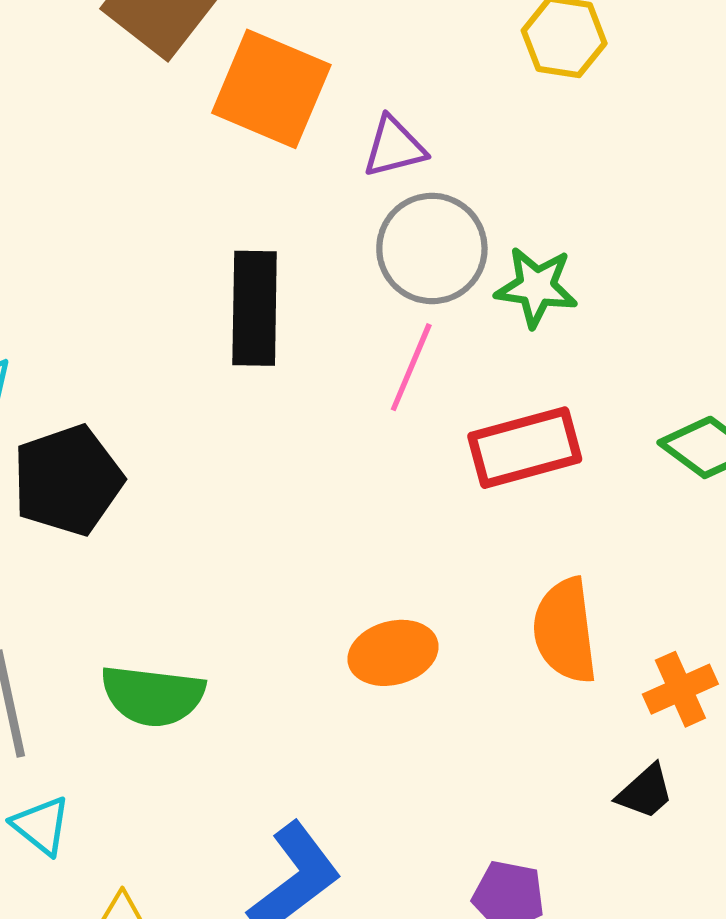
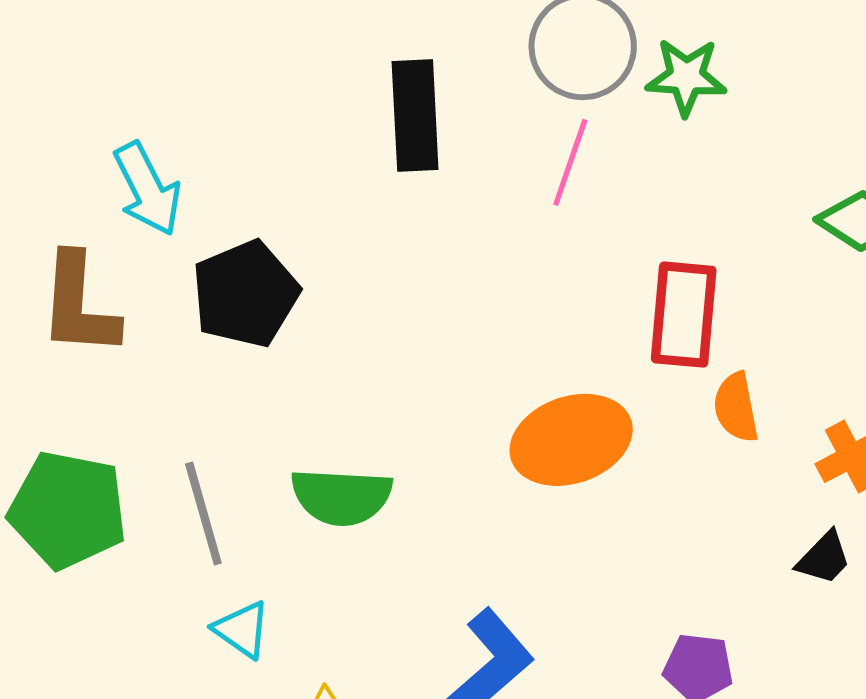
red rectangle: (525, 448) -> (684, 315), moved, turned -66
orange semicircle: (565, 631) -> (736, 407), size x0.7
orange ellipse: (393, 653) -> (571, 440), size x1.4

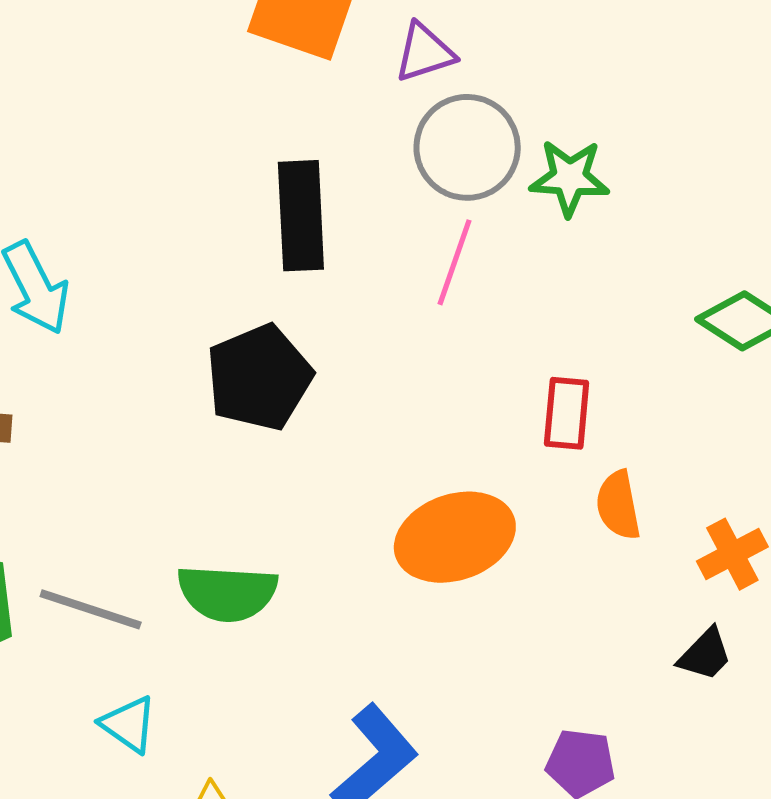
black pentagon: (245, 294) -> (259, 377), moved
red rectangle: (684, 315) -> (567, 413), size x0.7
gray line: (203, 513) -> (91, 609), turned -56

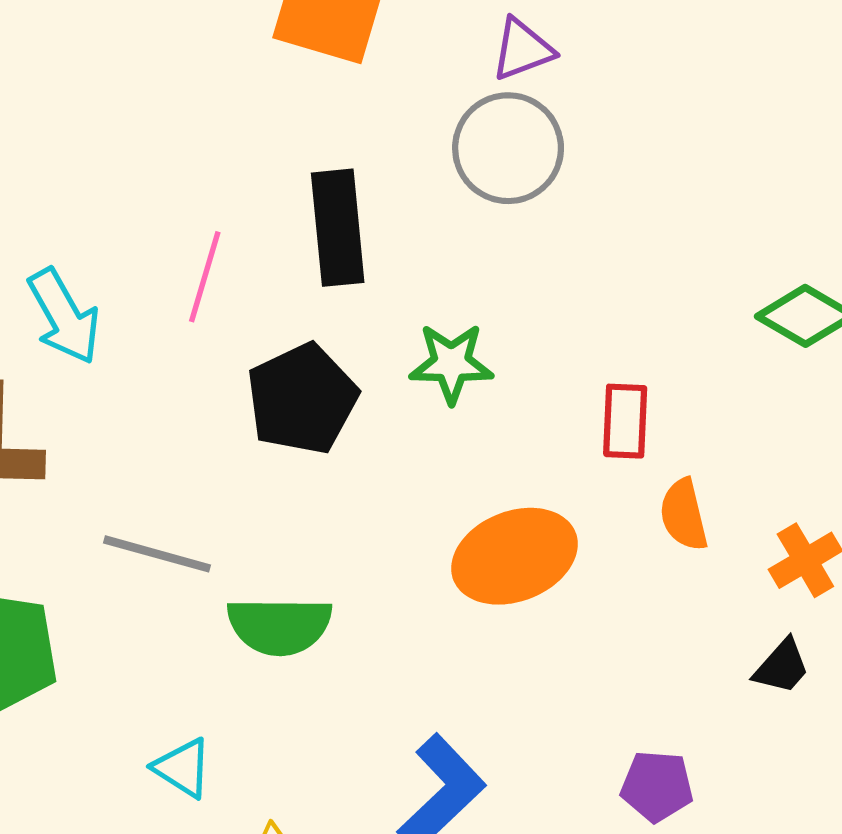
purple triangle: (425, 53) -> (522, 49), moved
green star: (569, 178) -> (451, 363), moved
pink line: (455, 262) -> (205, 277), moved
gray line: (91, 609) -> (157, 554), moved

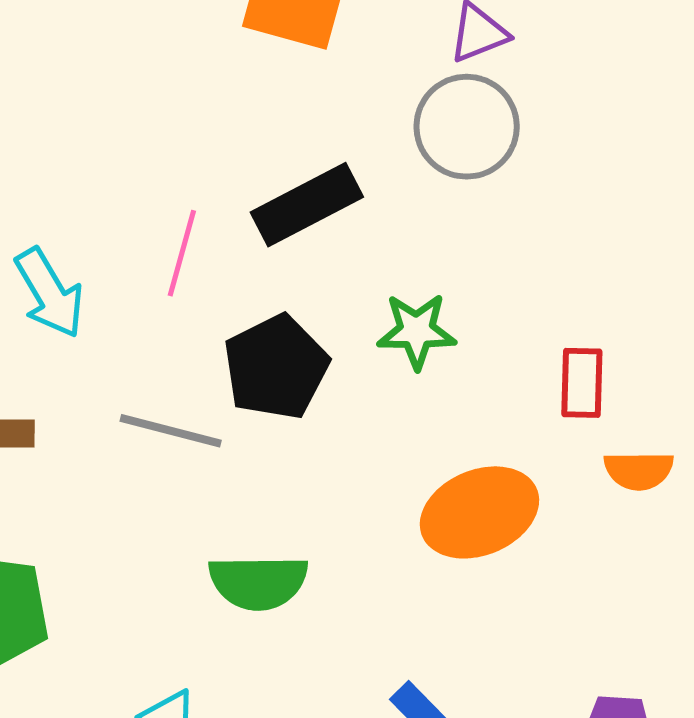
black rectangle: (338, 228) -> (307, 205), turned 69
orange semicircle: (684, 515) -> (639, 470), turned -76
gray line: (157, 554) -> (171, 431), moved

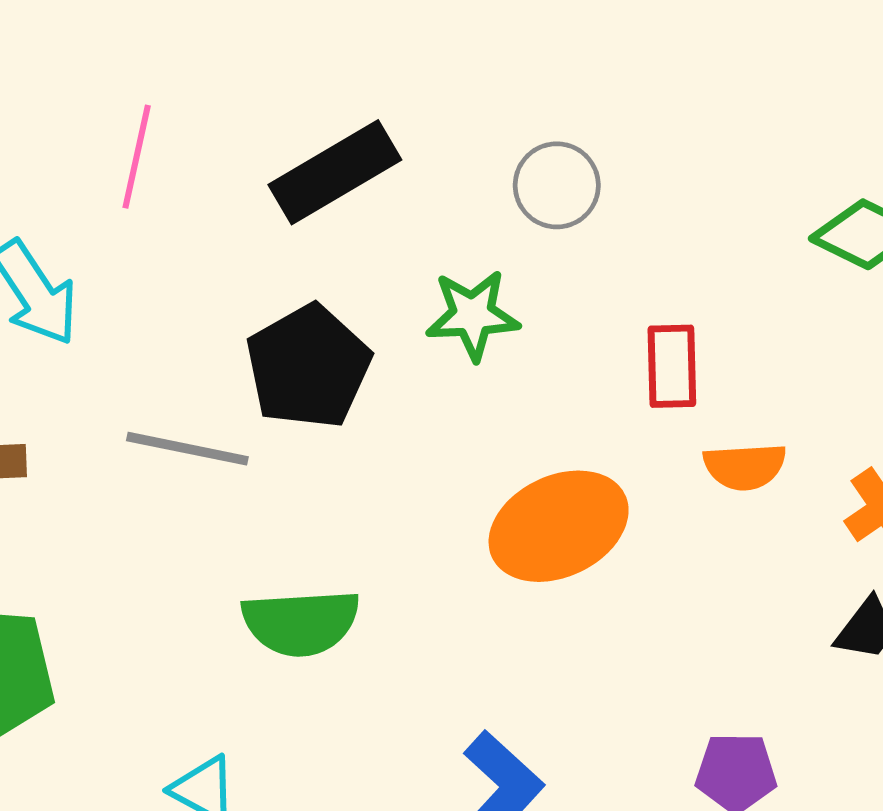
gray circle: (467, 127) -> (557, 185), moved, size x0.7
pink line: (182, 253) -> (137, 157), moved

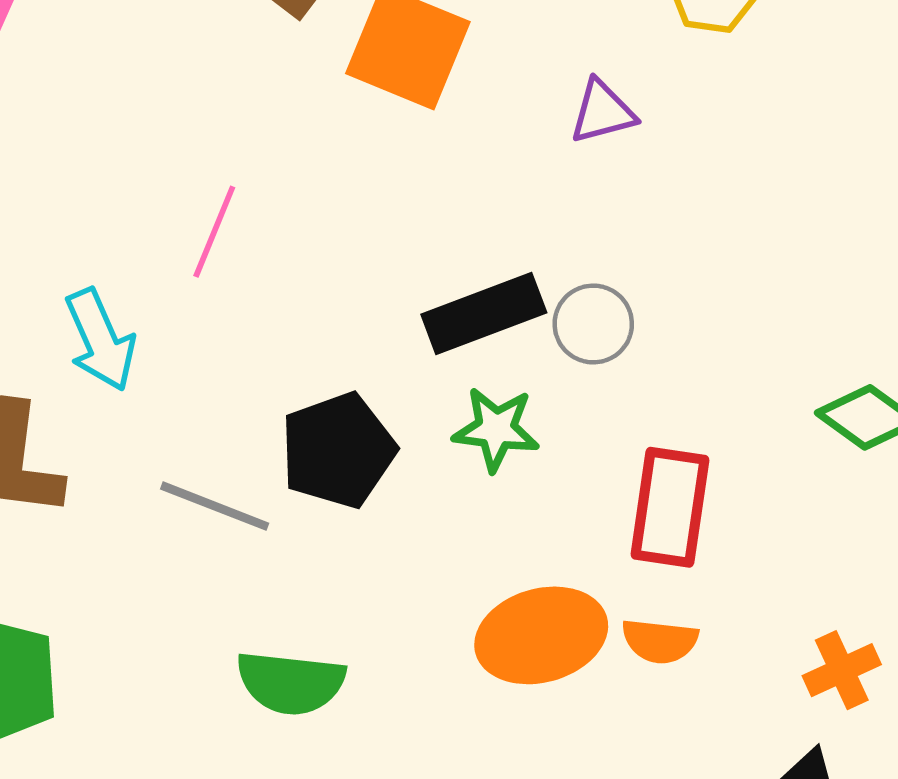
black rectangle: (335, 172) -> (484, 314), moved
red rectangle: (672, 366) -> (670, 507), size x1.5
orange semicircle: (745, 467) -> (660, 641), moved

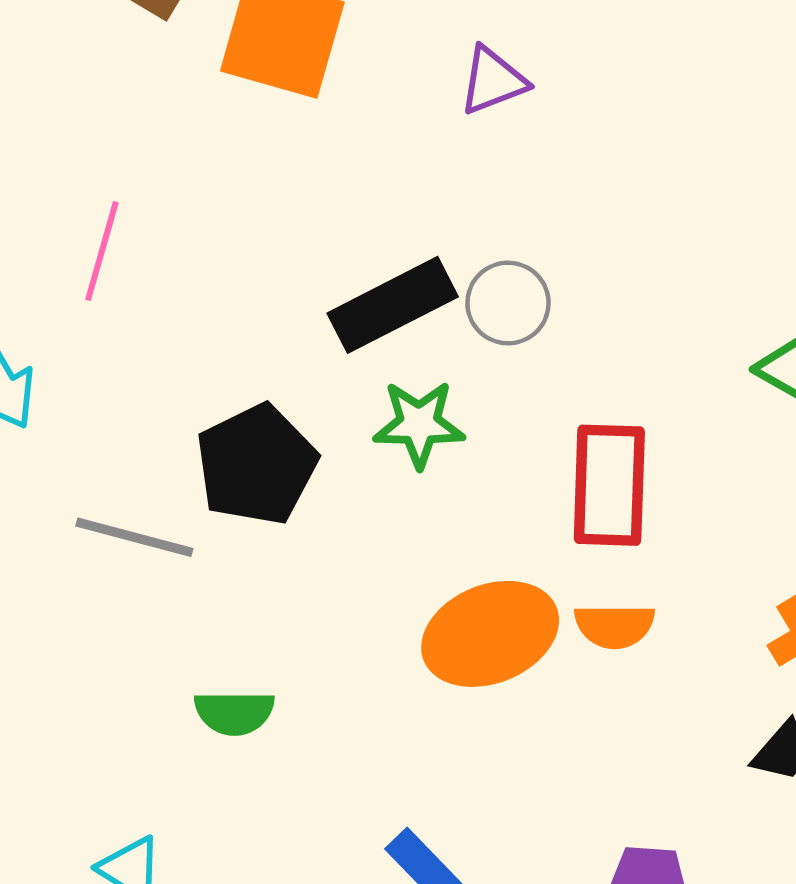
green semicircle: (291, 683) -> (234, 713), size x0.7

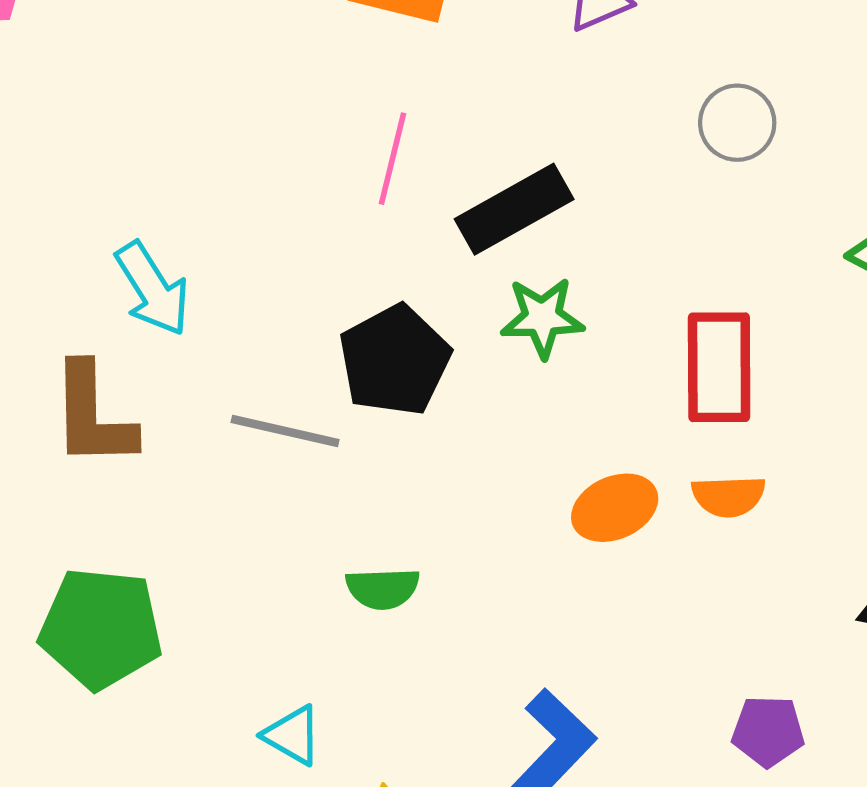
pink line: (102, 251) -> (393, 159), moved
gray circle: (508, 303) -> (737, 123), moved
orange ellipse: (490, 634) -> (615, 508), size x0.7

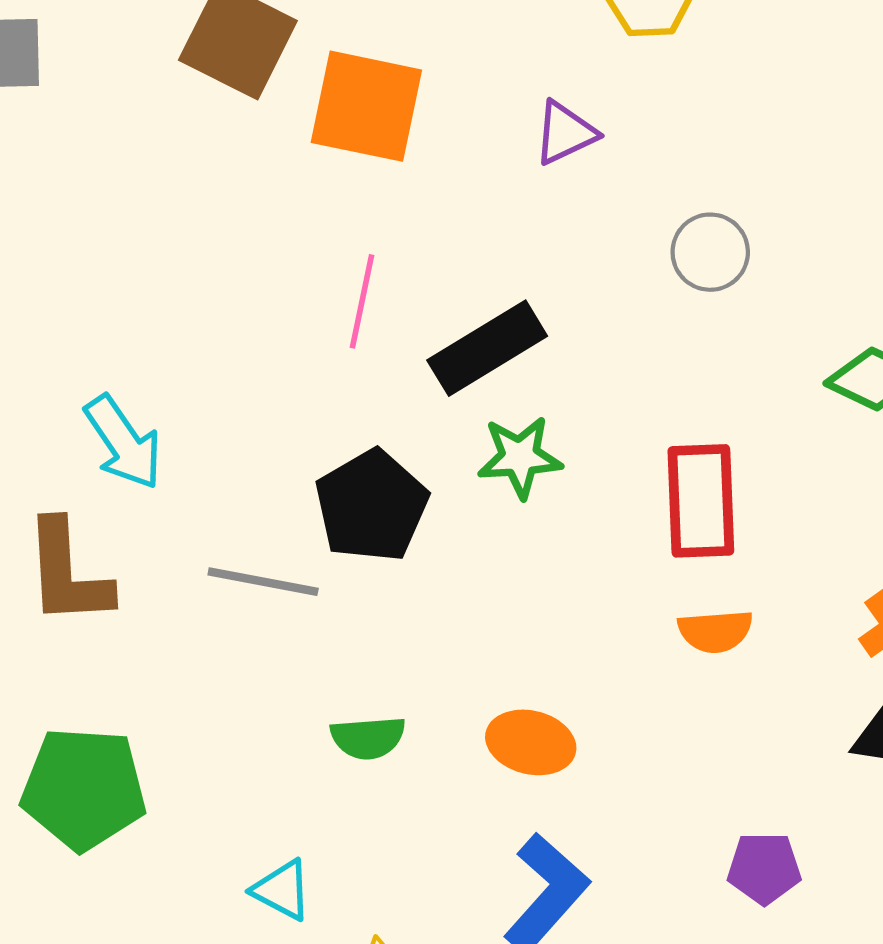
orange ellipse: (615, 508) -> (531, 742), moved, turned 40

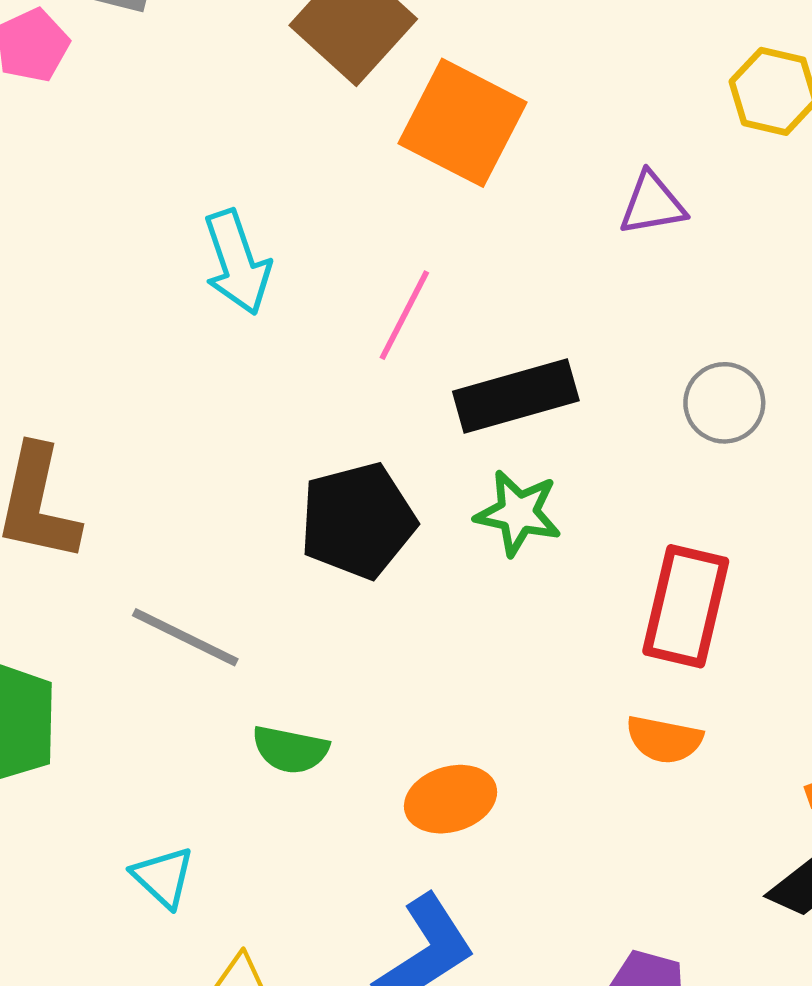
gray circle: (710, 252) -> (724, 403), moved
cyan arrow: (123, 442) -> (237, 262), moved
gray line: (263, 582) -> (185, 637), moved
orange ellipse: (531, 742) -> (451, 799), turned -46

